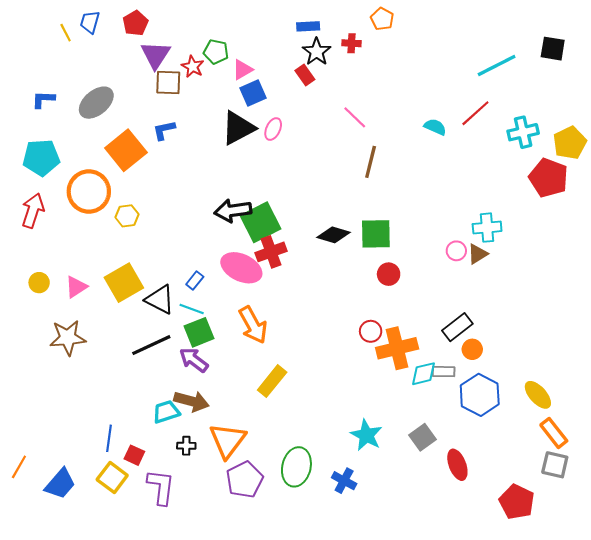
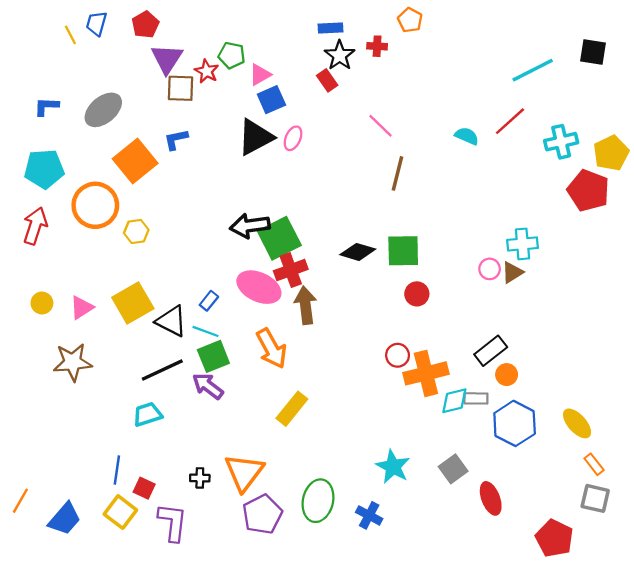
brown arrow: (192, 401) -> (306, 305), moved, turned -112
cyan trapezoid: (166, 412) -> (148, 414), moved
orange rectangle: (554, 433) -> (594, 464), size x0.7

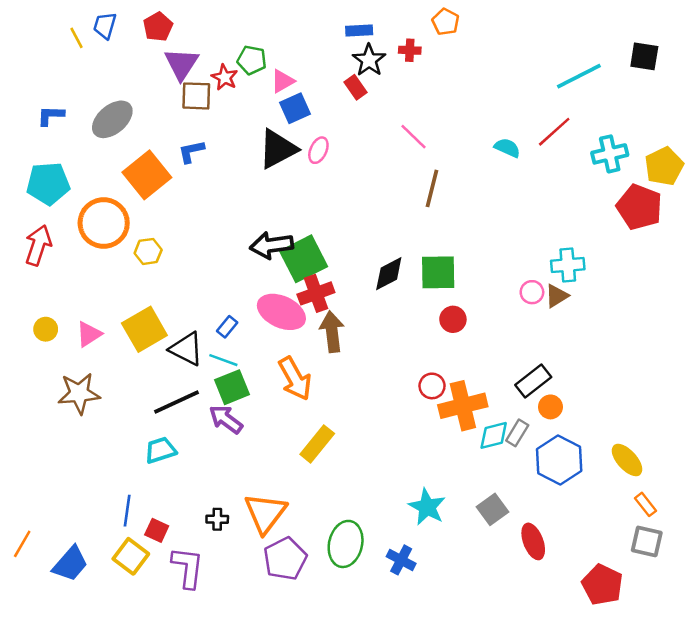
black diamond: (358, 252) -> (389, 274), turned -44
gray rectangle: (476, 398) -> (517, 433), turned -60

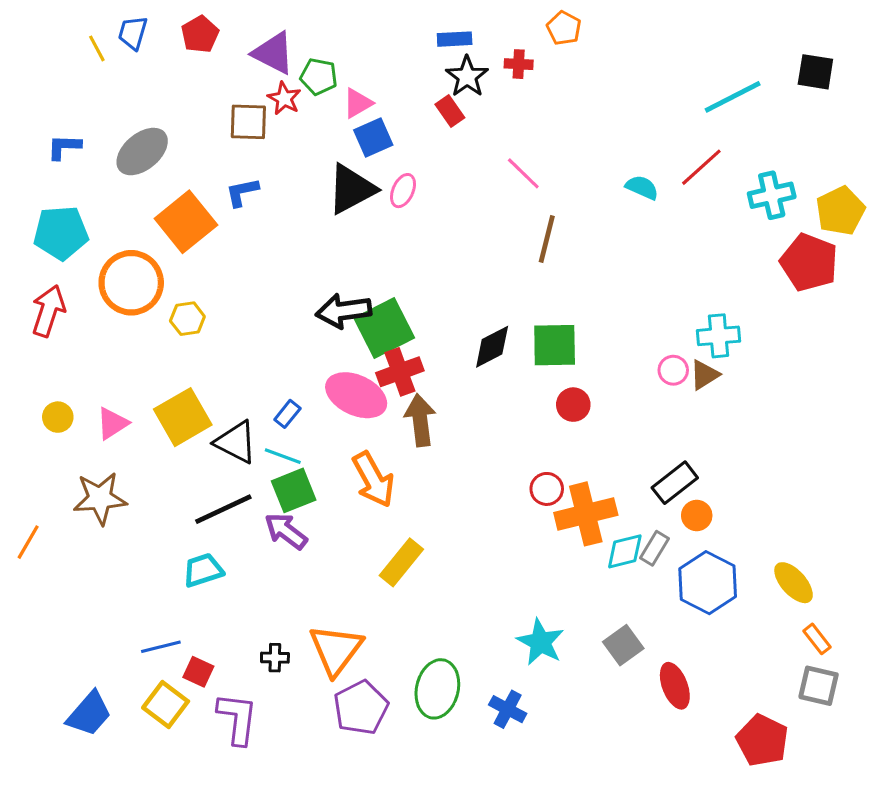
purple triangle: (181, 64) -> (273, 53), moved, turned -36
blue line: (127, 511) -> (161, 647), turned 68
orange line: (22, 544) -> (28, 542), moved

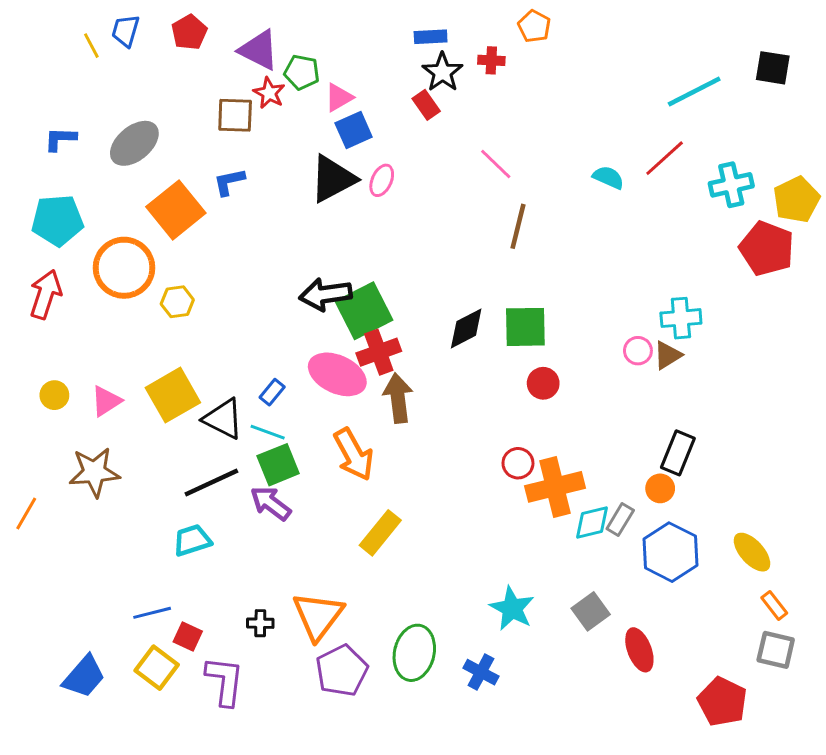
black rectangle: (675, 483) -> (678, 453), moved, turned -30

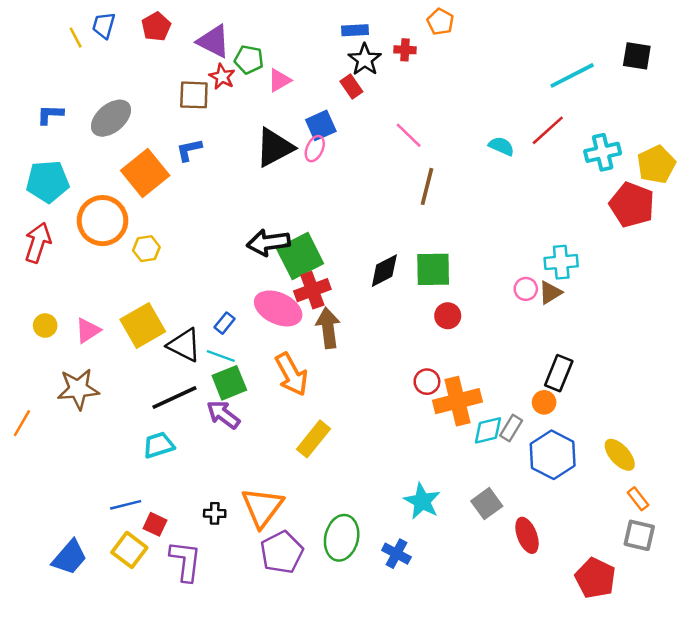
blue square: (354, 130) -> (321, 125), moved

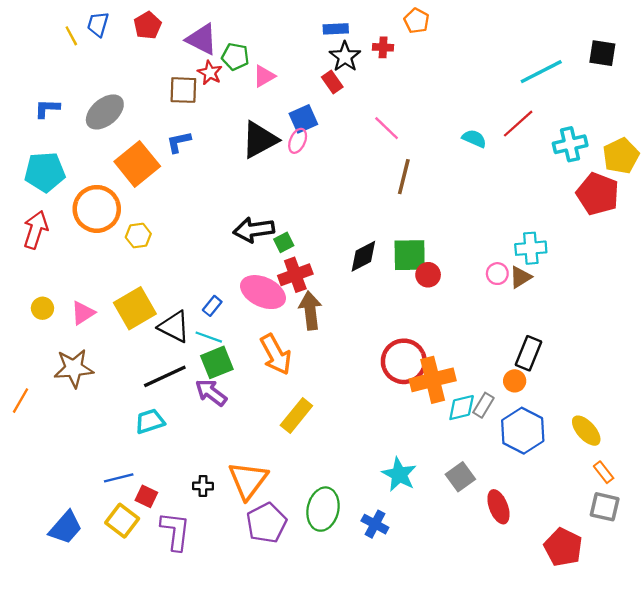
green square: (300, 256) -> (284, 242), size x0.5
red circle: (448, 316) -> (428, 275), moved
red circle: (427, 382) -> (404, 361), size x1.8

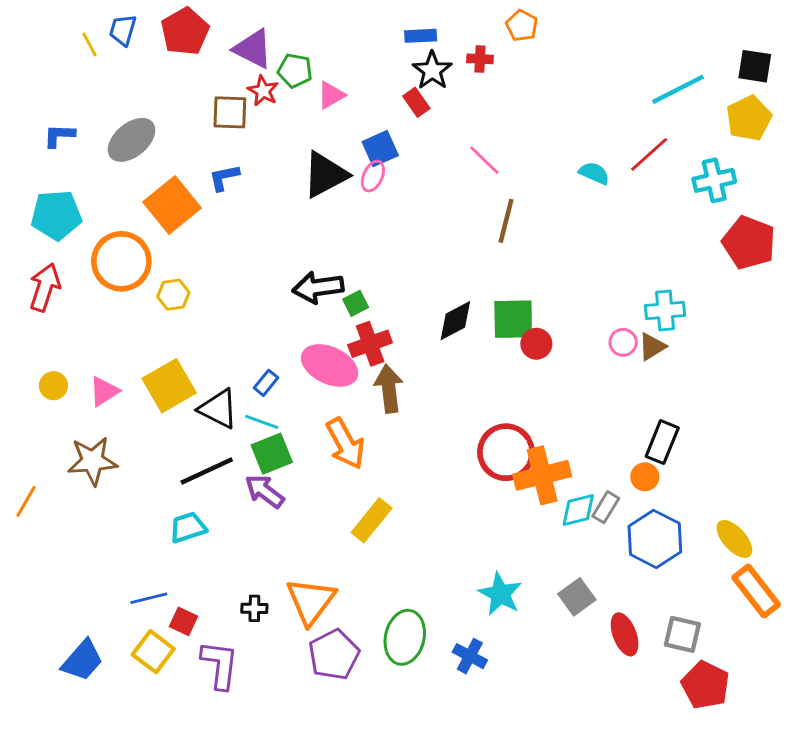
red pentagon: (148, 25) -> (185, 31), size x1.4
yellow pentagon: (621, 156) -> (749, 118), moved
orange rectangle: (604, 472) -> (756, 591), size x1.8
gray square: (605, 507) -> (682, 634), moved

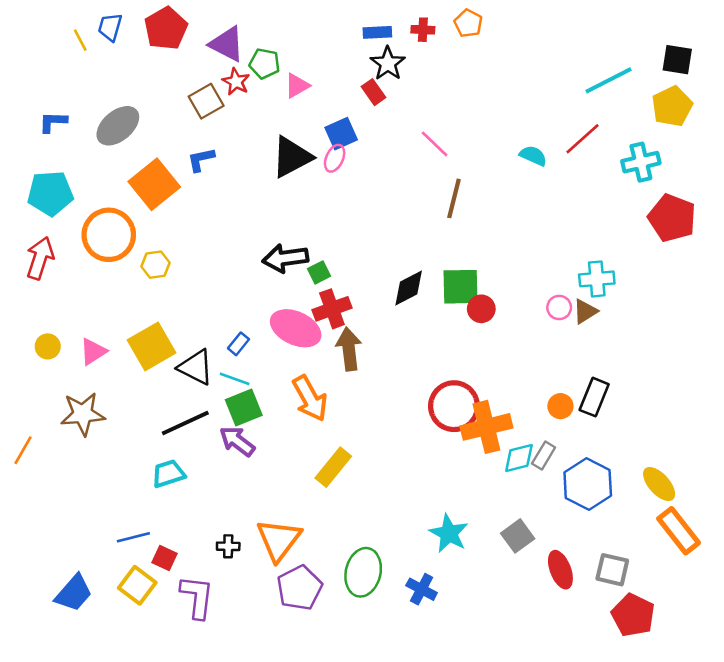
red cross: (480, 59) -> (423, 30), moved
brown square: (230, 112) -> (206, 101), turned -32
orange circle: (645, 477) -> (560, 406), moved

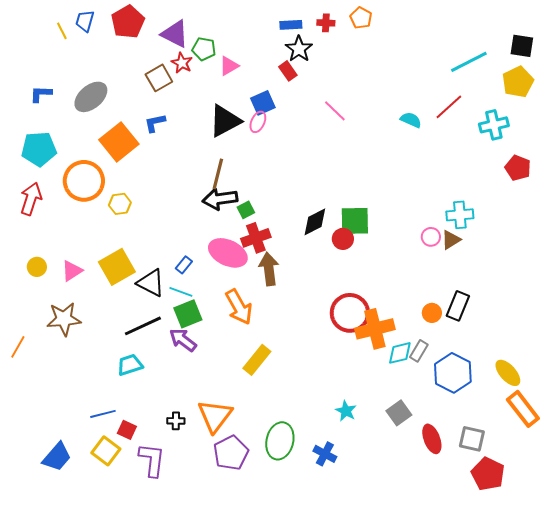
brown line: (454, 198) -> (218, 174), moved
red pentagon: (672, 218) -> (518, 168), size x0.7
red circle: (481, 309) -> (343, 239), moved
cyan star: (449, 533) -> (346, 411), size x0.7

